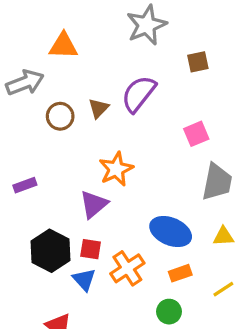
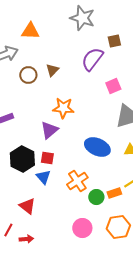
gray star: (147, 25) -> (82, 18), turned -30
purple semicircle: (139, 94) -> (92, 59), moved
orange star: (116, 169) -> (63, 108), turned 30
orange cross: (127, 268) -> (77, 181), moved
orange rectangle: (180, 273) -> (114, 193), moved

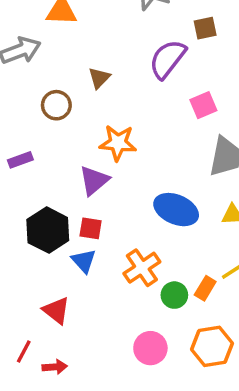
brown circle: (28, 75) -> (56, 105), moved
orange rectangle: (114, 193) -> (205, 288), turned -40

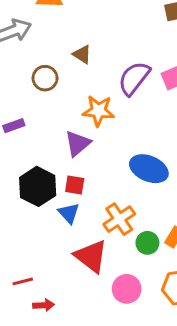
purple semicircle: (168, 59) -> (134, 78), moved
brown triangle: (99, 78) -> (82, 54), turned -42
red triangle: (56, 310) -> (91, 256), moved, size x1.4
red line: (24, 352) -> (23, 281), moved, turned 48

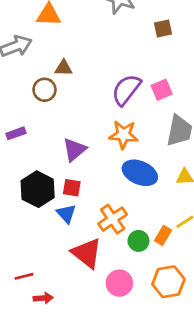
brown triangle: (82, 54) -> (64, 68), moved, turned -30
orange star: (98, 111) -> (123, 135), moved

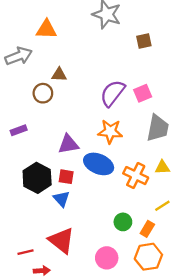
purple triangle: (74, 150) -> (68, 144), turned 30
blue ellipse: (140, 173) -> (99, 164), moved
orange cross: (113, 219) -> (136, 176), moved, turned -30
orange rectangle: (163, 235) -> (147, 229), moved
red triangle: (87, 253) -> (61, 240), moved

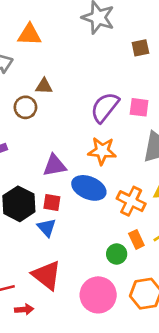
pink square: (143, 93) -> (139, 107), turned 30
orange rectangle: (147, 229) -> (136, 239), moved, turned -56
pink circle: (107, 258) -> (98, 295), size x1.4

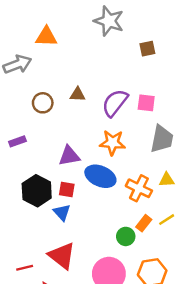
brown triangle: (44, 86) -> (78, 94), moved
orange rectangle: (136, 239) -> (144, 223), turned 63

